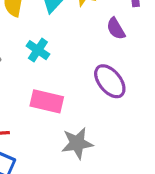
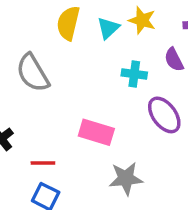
cyan cross: (38, 50) -> (134, 74), moved, turned -30

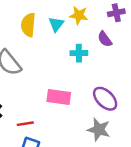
purple ellipse: (164, 115) -> (105, 99), moved
gray star: (126, 178) -> (99, 130), moved, turned 30

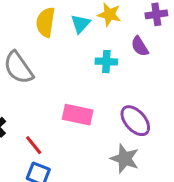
red line: (25, 124) -> (34, 145), turned 56

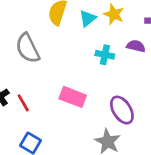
purple semicircle: (140, 46) -> (136, 46), turned 126
red line: (34, 145) -> (23, 103), moved

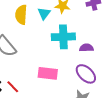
purple semicircle: (136, 46) -> (86, 48), moved
cyan cross: (105, 55) -> (63, 37), size x1.6

